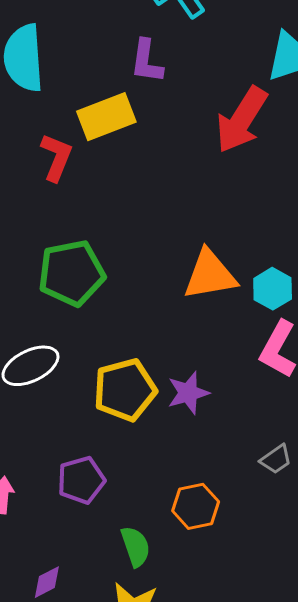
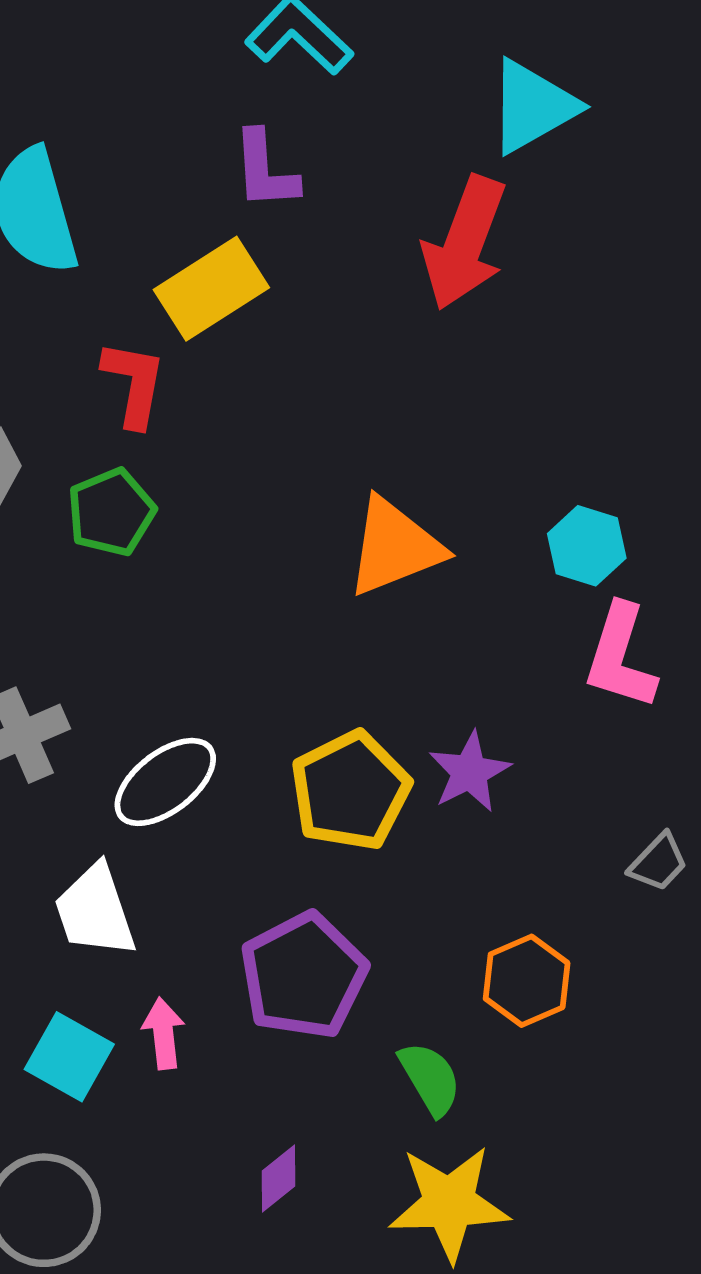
green pentagon: (72, 273) -> (111, 512), moved, size x0.7
orange triangle: (210, 275) -> (395, 547), moved
purple pentagon: (81, 480) -> (304, 976), size x1.4

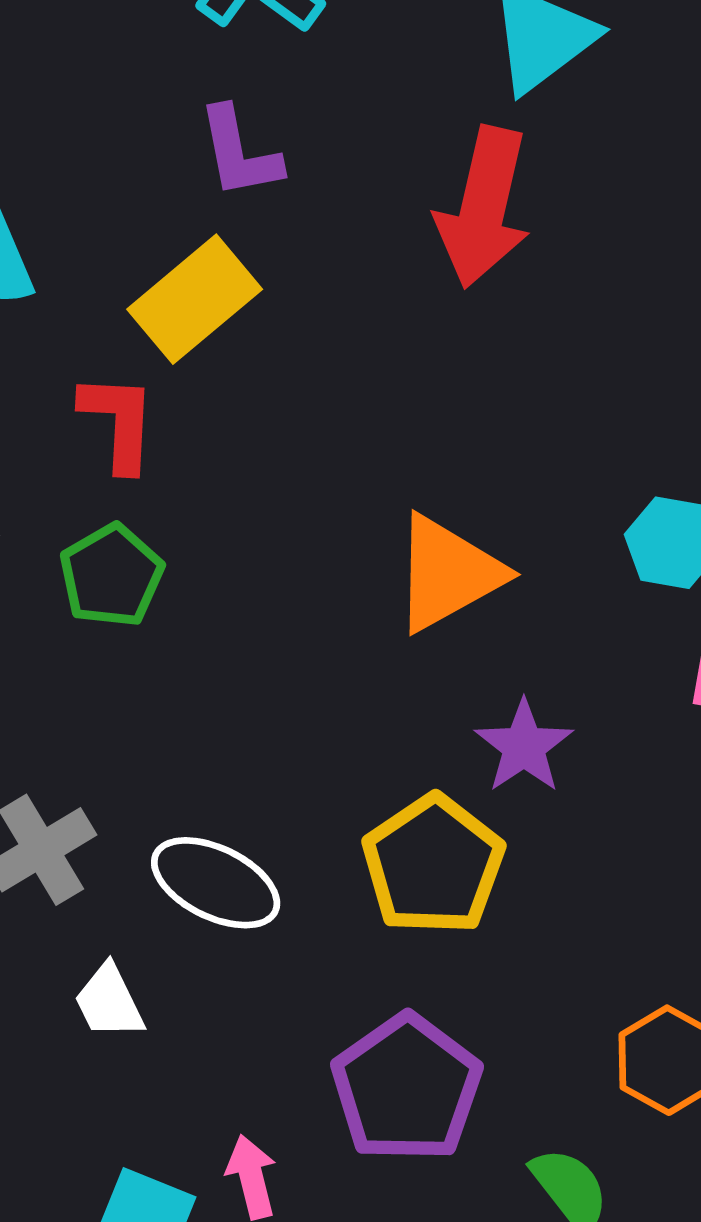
purple star: (470, 772) -> (524, 746), moved
white ellipse: (165, 782) -> (216, 883), turned 71
white trapezoid: (95, 911) -> (109, 1002), moved, size x0.7

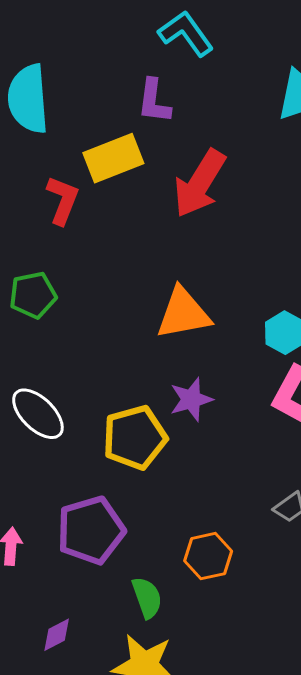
red arrow: (483, 207) -> (200, 183), moved
green pentagon: (111, 576) -> (33, 295), moved

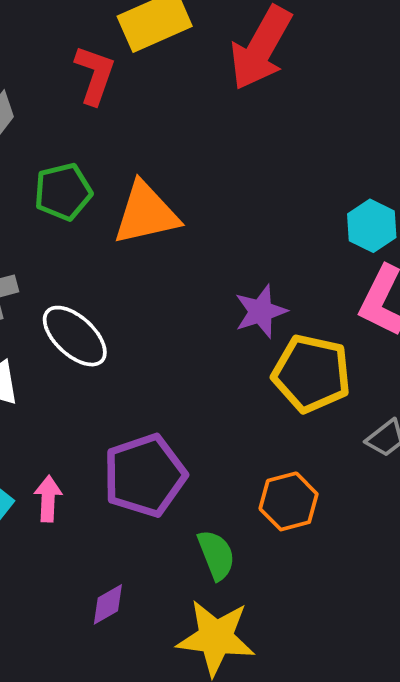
orange triangle: (183, 313) -> (146, 213), moved
yellow pentagon: (135, 438) -> (311, 373), moved, turned 30

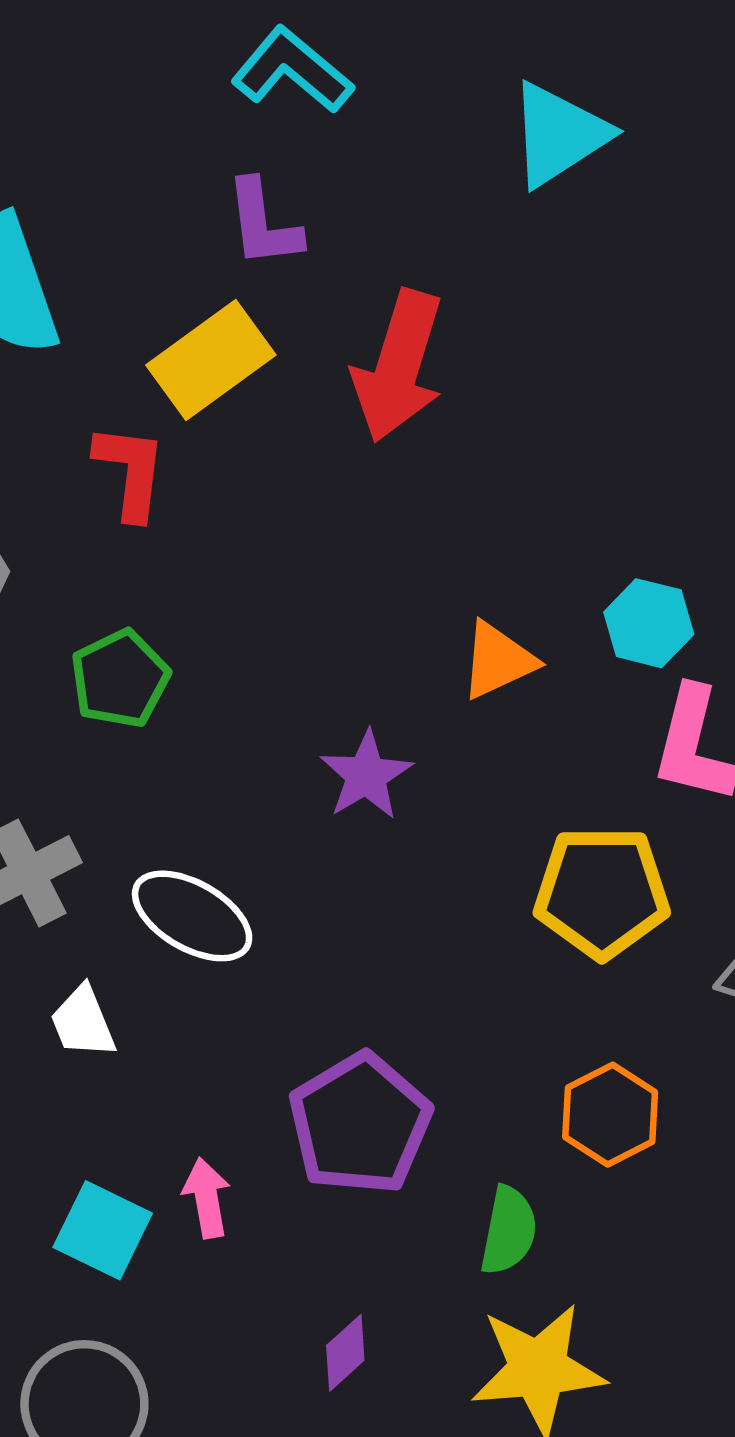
orange triangle: (146, 213) -> (498, 660), moved, size x0.7
purple star: (261, 311) -> (366, 775), moved
green semicircle: (216, 555) -> (509, 1231), turned 45

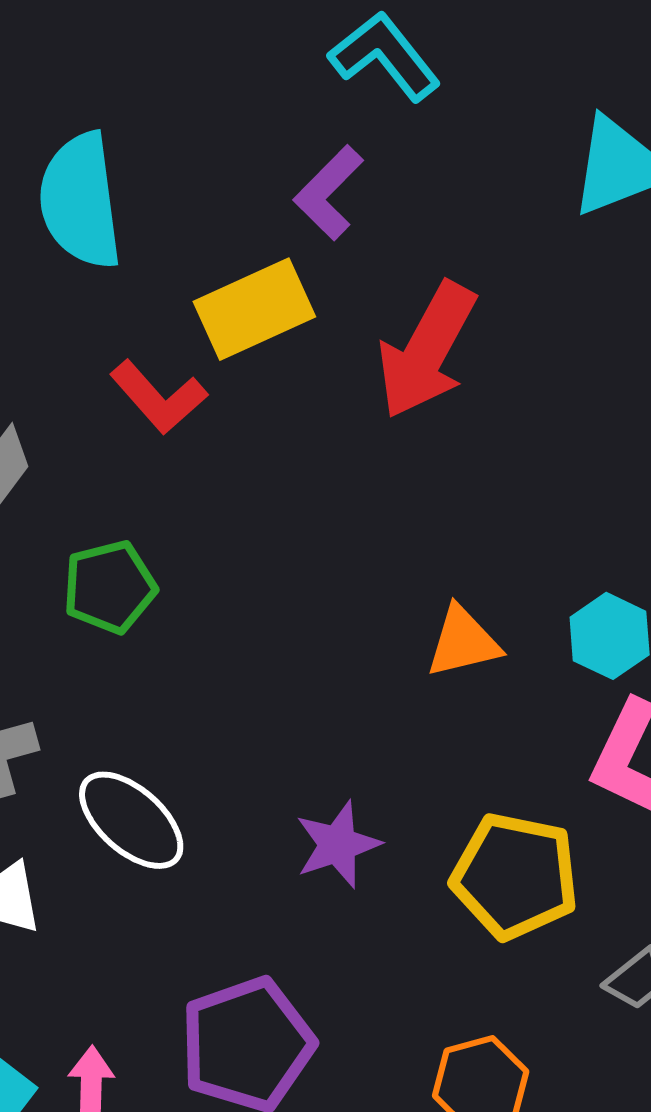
purple L-shape: (263, 224) -> (329, 193), turned 40
red L-shape: (130, 472) -> (159, 397), turned 120
purple star: (366, 775) -> (338, 845), moved

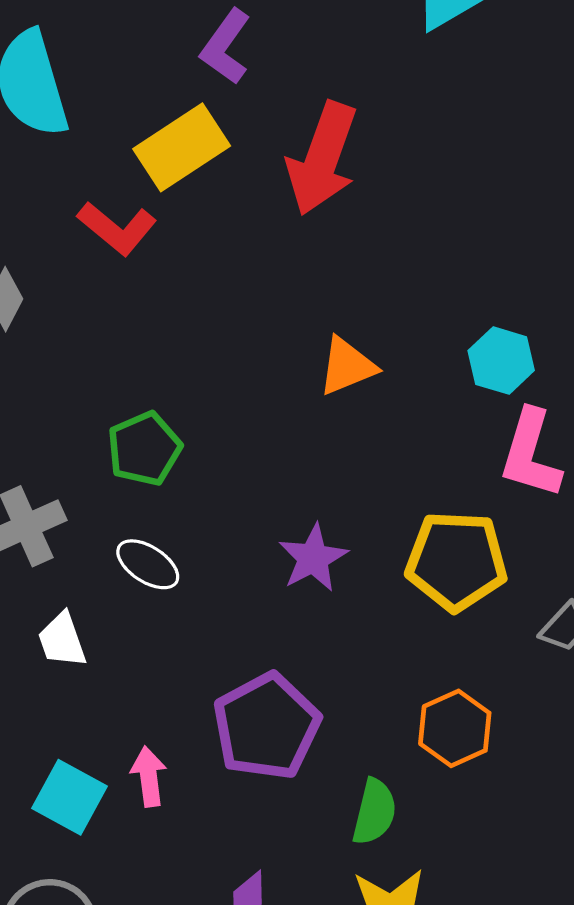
green pentagon: (109, 587) -> (144, 449), moved
orange triangle: (463, 642) -> (347, 366), moved
white ellipse: (131, 820) -> (148, 564), size x0.7

